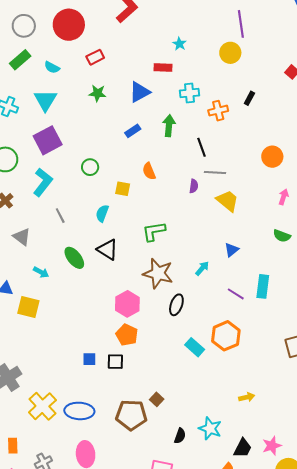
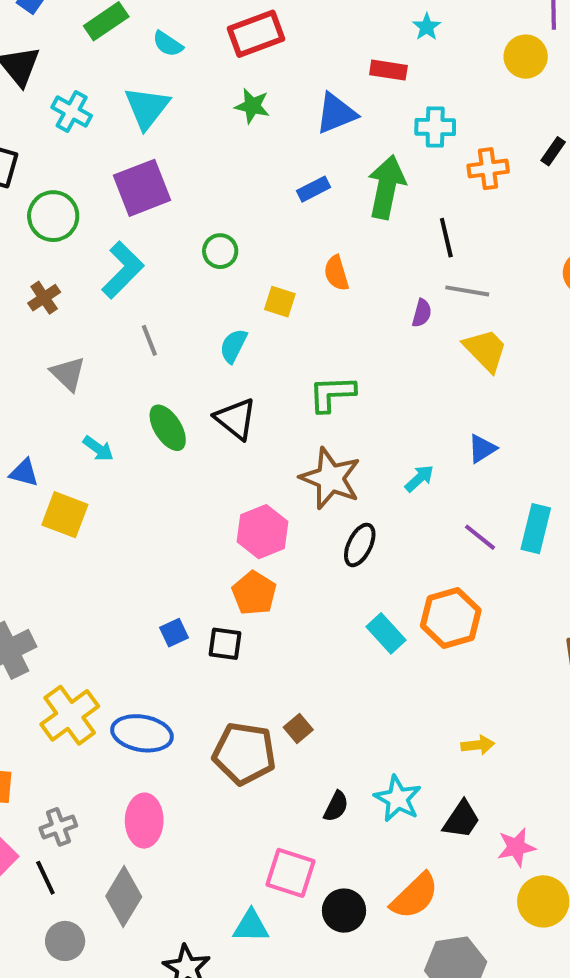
red rectangle: (95, 57) -> (256, 34), size x1.5
green arrow: (169, 126) -> (387, 187), size x1.4
blue square: (89, 359) -> (174, 633), turned -32
black trapezoid: (243, 448) -> (462, 820), moved

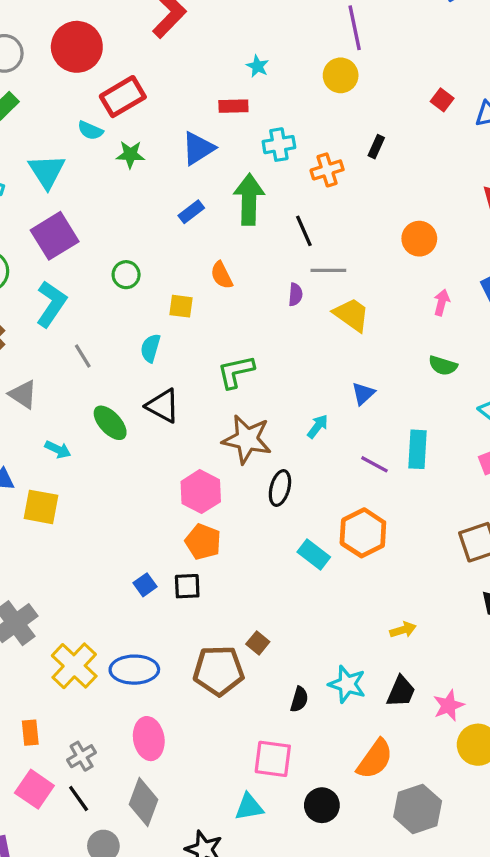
cyan semicircle: (168, 44) -> (90, 130), moved
black circle: (344, 911) -> (322, 805), moved

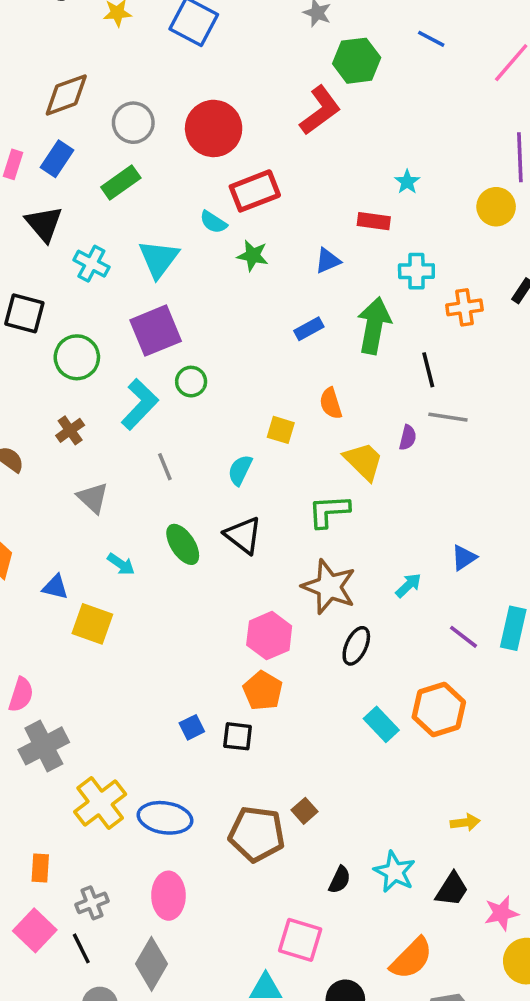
blue triangle: (198, 148) -> (328, 261), size x0.7
green circle: (126, 275) -> (191, 382), moved
yellow trapezoid: (351, 315) -> (364, 461), moved

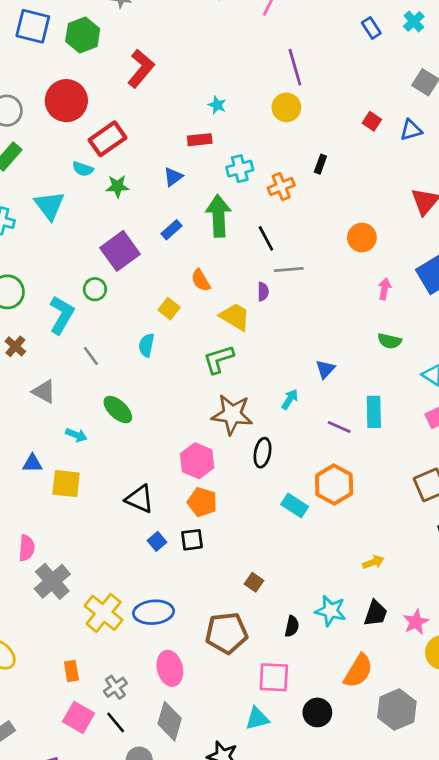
green hexagon: (357, 61) -> (83, 35), moved
purple square: (156, 331) -> (120, 251), moved
yellow square: (281, 430) -> (169, 309), turned 35
black triangle: (243, 535) -> (140, 499), moved
brown pentagon: (257, 834) -> (226, 633), moved

